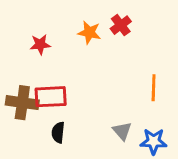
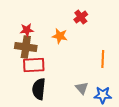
orange star: (89, 33) -> (60, 36), moved
brown cross: (22, 103) -> (26, 47), moved
black semicircle: (58, 132) -> (39, 89), size x1.5

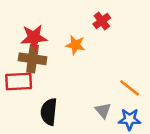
red star: (27, 30) -> (34, 37), size x1.5
orange line: (103, 59) -> (130, 88), moved, turned -54
red rectangle: (34, 65) -> (19, 81), moved

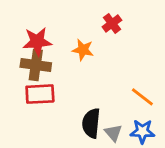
red rectangle: (19, 81) -> (40, 94), moved
gray triangle: (103, 110) -> (113, 133), moved
black semicircle: (49, 112) -> (91, 123), moved

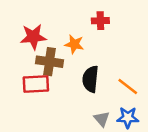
red cross: (112, 23) -> (100, 21), turned 35
brown cross: (36, 65) -> (49, 62), moved
black semicircle: (91, 123) -> (90, 79), moved

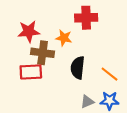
red cross: (100, 21) -> (86, 18), size x1.5
gray triangle: (102, 119) -> (87, 102), turned 48

